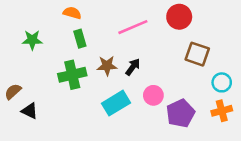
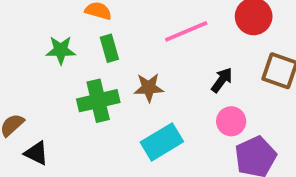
green star: (32, 40) -> (61, 50), moved
black arrow: (133, 67) -> (222, 80), moved
pink circle: (153, 95) -> (231, 121), moved

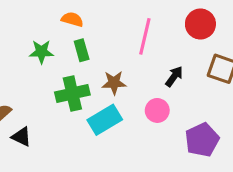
pink line: (186, 31) -> (145, 36), turned -54
pink circle: (231, 121) -> (157, 110), moved
cyan rectangle: (162, 142) -> (105, 120), moved

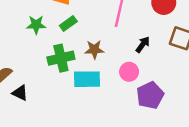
green rectangle: (82, 50) -> (68, 23), turned 70
cyan rectangle: (105, 120) -> (87, 79), turned 30
purple pentagon: (202, 140) -> (150, 95), moved

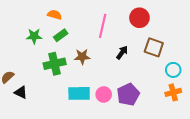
pink circle: (129, 72) -> (104, 94), moved
cyan rectangle: (87, 79) -> (79, 93), moved

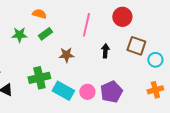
black arrow: (122, 53) -> (105, 51), turned -32
green cross: (55, 64) -> (39, 78), moved
cyan circle: (173, 70) -> (155, 60), moved
cyan rectangle: (79, 93) -> (63, 91), turned 30

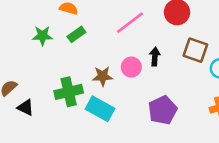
pink line: (86, 25) -> (130, 23), turned 40
brown star: (66, 55) -> (103, 76), moved
pink circle: (87, 92) -> (131, 67), moved

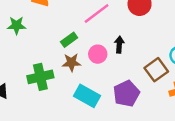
green rectangle: (76, 34) -> (69, 40), moved
brown square: (195, 50) -> (156, 70), moved, turned 35
cyan rectangle: (100, 109) -> (87, 96), moved

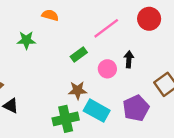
brown star: (71, 62) -> (78, 90), moved
green cross: (40, 77) -> (66, 119), moved

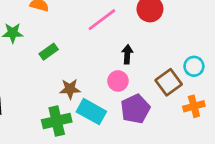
green rectangle: (79, 55) -> (49, 52), moved
pink circle: (107, 69) -> (118, 81), moved

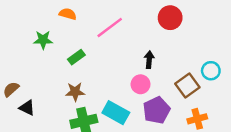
pink line: (102, 20) -> (110, 28), moved
brown star: (70, 89) -> (75, 92), moved
orange cross: (194, 106) -> (197, 119), moved

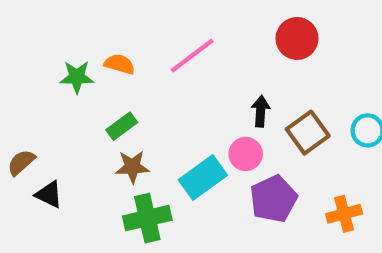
orange semicircle: (68, 14) -> (120, 64), moved
green rectangle: (76, 57) -> (122, 126), moved
brown square: (187, 86) -> (308, 133), moved
cyan rectangle: (116, 113) -> (203, 177), moved, turned -65

